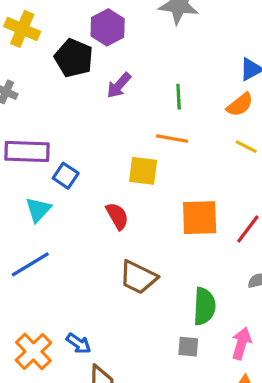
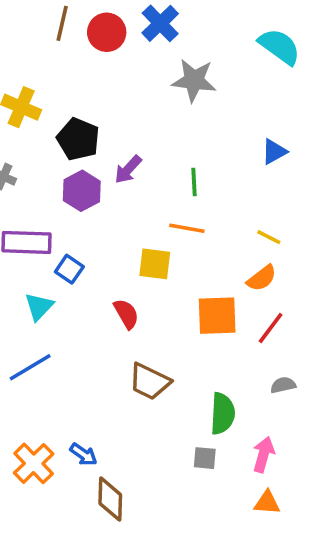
purple hexagon: (108, 27) -> (82, 191), moved
orange semicircle: (240, 105) -> (262, 278), moved

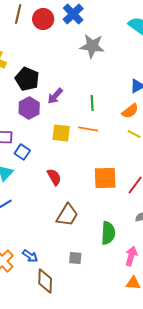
yellow square: (155, 264) -> (61, 133), moved
orange semicircle: (262, 278) -> (130, 111), moved
brown trapezoid: (149, 381) -> (67, 215), turned -85
gray square: (205, 458) -> (75, 258), moved

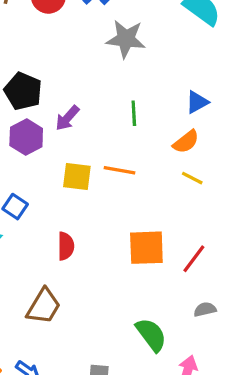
green line: (92, 103) -> (134, 113), moved
red semicircle: (54, 177) -> (66, 246), turned 30
brown trapezoid: (67, 215) -> (44, 306), moved
green semicircle: (108, 233) -> (151, 335), turned -40

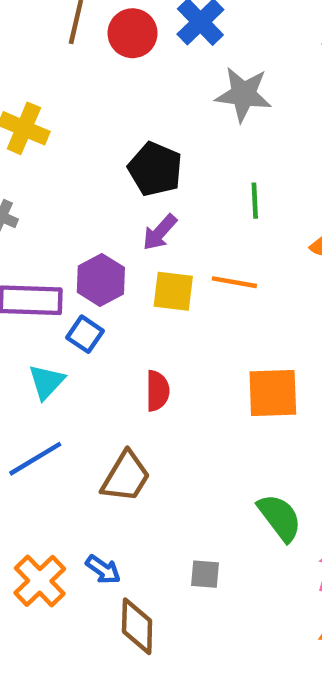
black pentagon: (23, 91) -> (155, 169), moved
purple arrow: (67, 118) -> (160, 232), moved
purple hexagon: (26, 137) -> (101, 280), moved

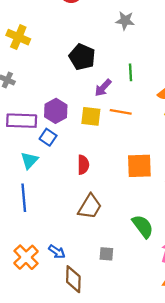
gray star: (243, 94) -> (125, 21), size x0.7
purple arrow: (160, 232) -> (103, 88), moved
blue line: (35, 459) -> (24, 198), turned -64
brown trapezoid: (126, 477) -> (90, 207), moved

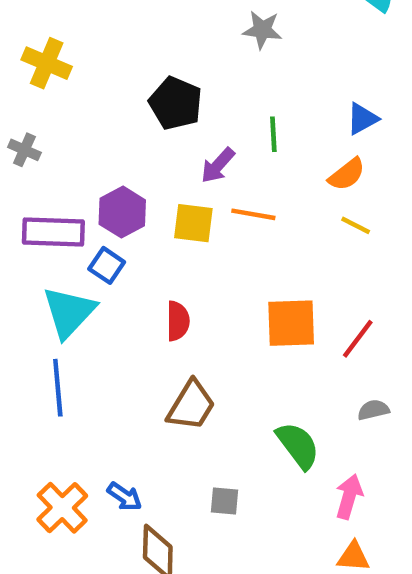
cyan triangle: (29, 160) -> (69, 312), size x1.5

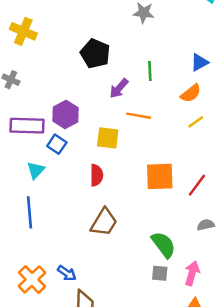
yellow square: (193, 223) -> (108, 138), moved
yellow line: (356, 225) -> (196, 122), turned -63
cyan triangle: (69, 312) -> (36, 170), size x0.6
gray square: (224, 501) -> (160, 273), moved

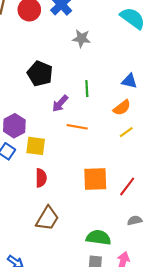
blue triangle: (199, 62) -> (129, 81), turned 42
yellow square: (108, 138) -> (36, 146), moved
green semicircle: (163, 245) -> (98, 238), turned -45

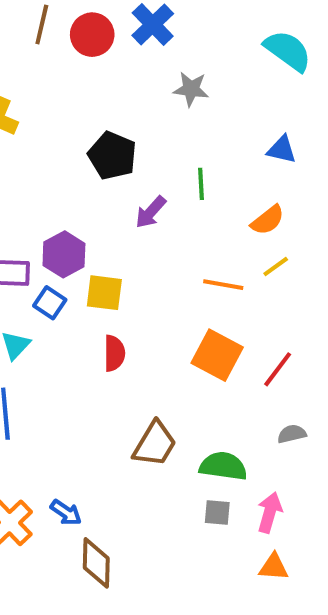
blue triangle: (129, 81) -> (282, 150), moved
orange line: (77, 127) -> (223, 285), moved
orange square: (95, 179) -> (217, 355), turned 30
brown trapezoid: (47, 218) -> (155, 444), moved

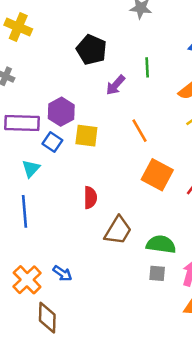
orange line: (223, 285) -> (140, 131), moved, turned 50
red semicircle: (114, 353) -> (90, 198), moved
brown diamond: (96, 563) -> (47, 318), moved

